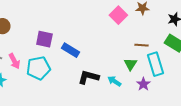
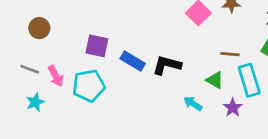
green triangle: (130, 64) -> (215, 80), turned -32
black L-shape: (88, 77) -> (167, 65), moved

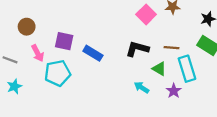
brown circle: (39, 28) -> (27, 27), moved
black L-shape: (167, 65) -> (137, 49), moved
pink arrow: (56, 76) -> (38, 53), moved

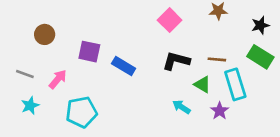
pink square: (146, 14) -> (170, 20), moved
pink arrow: (38, 53) -> (58, 79), moved, turned -112
cyan pentagon: (58, 73) -> (81, 112), moved

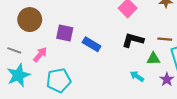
brown circle: (45, 34) -> (30, 20), size x1.5
green triangle: (202, 84) -> (153, 59), turned -32
cyan star: (30, 106) -> (18, 75), size x1.6

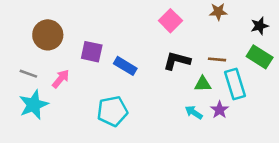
cyan arrow: (137, 76) -> (194, 112), moved
cyan pentagon: (59, 80) -> (112, 111), moved

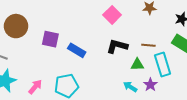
pink arrow: (61, 79) -> (35, 87), moved

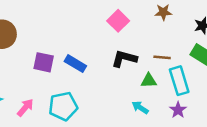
purple square: (50, 39) -> (44, 62), moved
purple star: (150, 85) -> (178, 110), moved

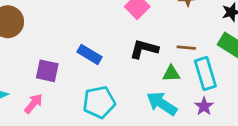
purple square: (44, 62) -> (47, 71), moved
cyan pentagon: (63, 106) -> (99, 102), moved
cyan arrow: (140, 108) -> (162, 104), size x1.6

